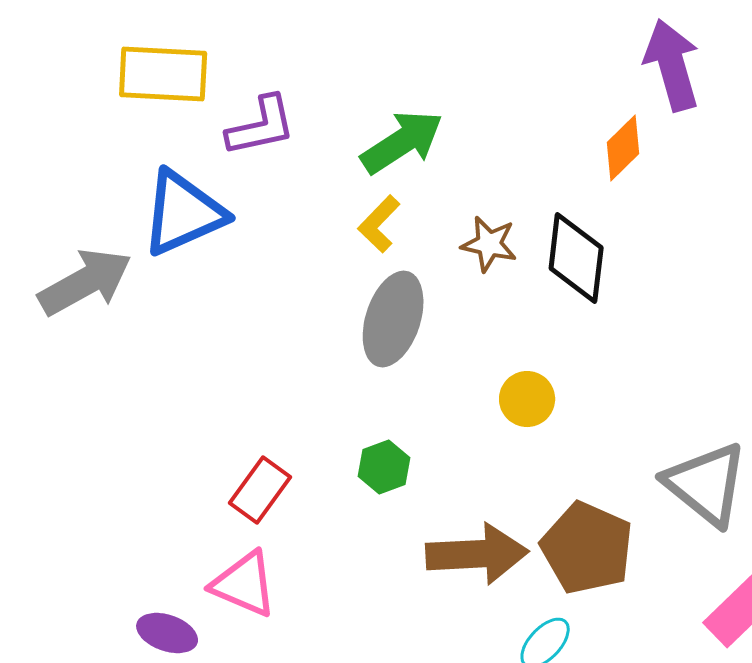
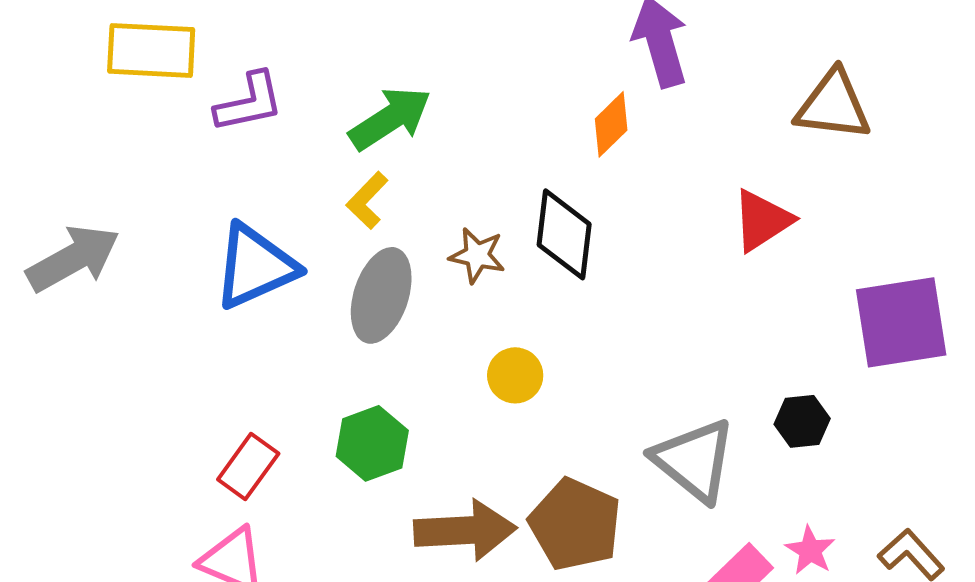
blue triangle: (183, 213) -> (255, 266), moved
brown star: (489, 244) -> (477, 255), moved
green hexagon: (384, 467) -> (372, 443), size x1.4

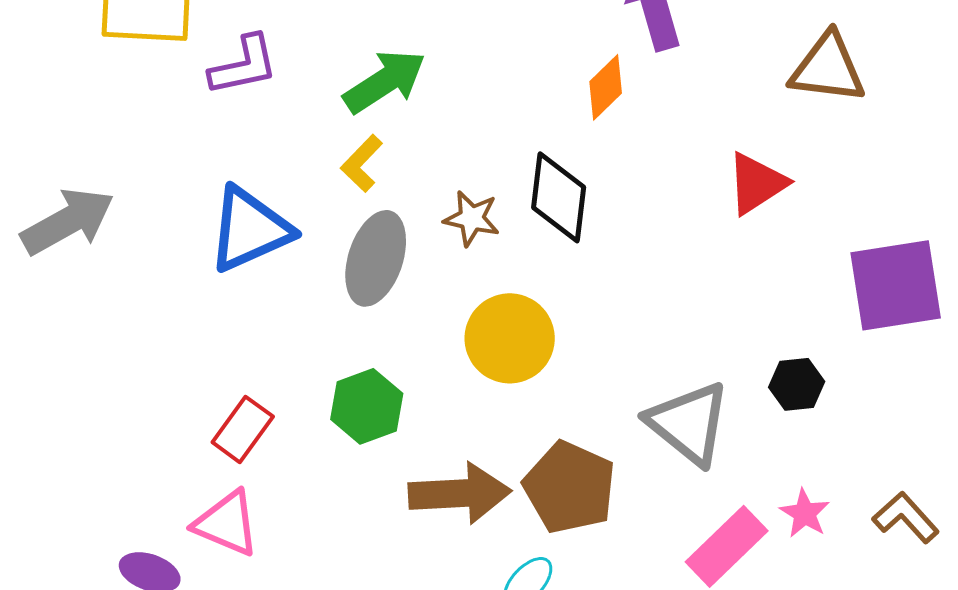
yellow circle: (515, 375) -> (510, 338), size x1.6

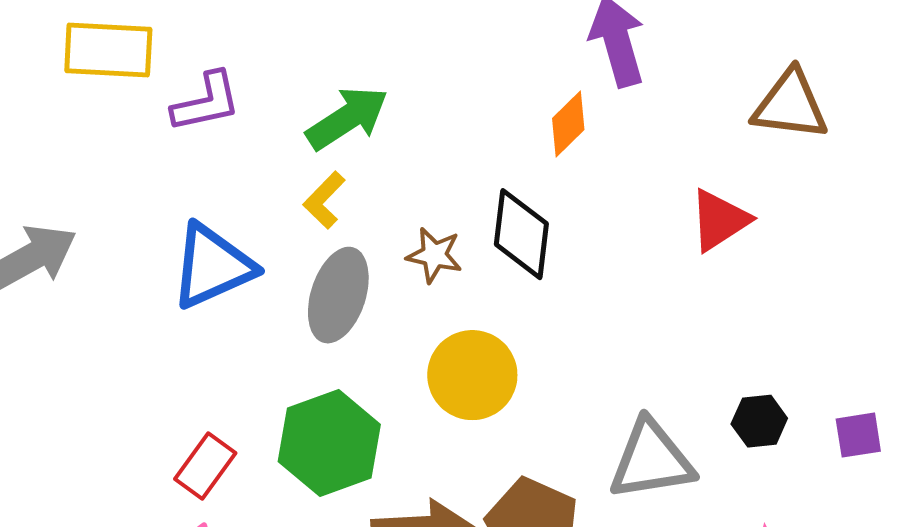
purple square: (896, 285) -> (858, 435), moved, size x0.5
green hexagon: (367, 406) -> (329, 443), size x1.4
gray triangle: (689, 423) -> (651, 460), turned -48

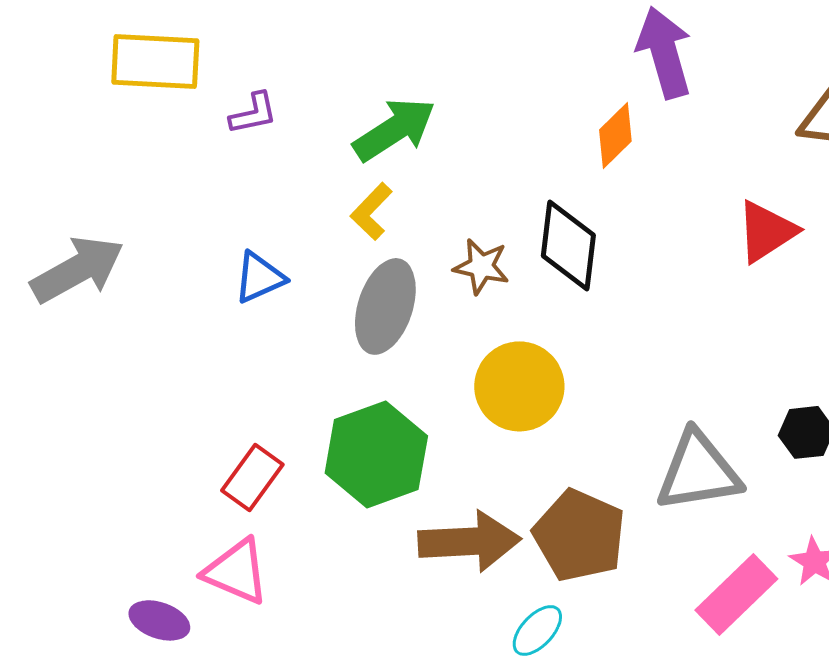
purple L-shape: (206, 102) -> (253, 113), size x0.7
blue triangle: (212, 266) -> (259, 277), size x0.6

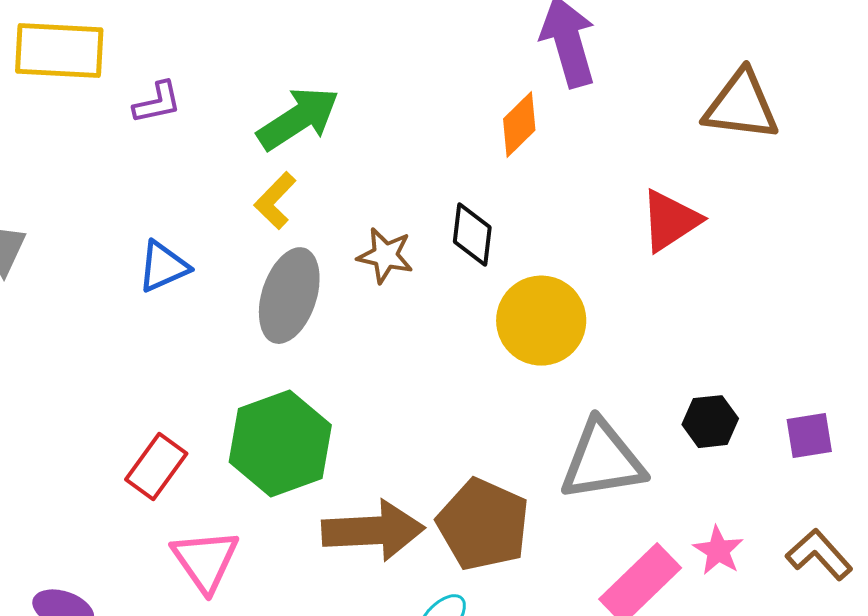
black diamond: (568, 245) -> (472, 235), size x0.7
yellow circle: (519, 386) -> (541, 321), moved
pink triangle: (236, 571) -> (205, 561), moved, turned 32

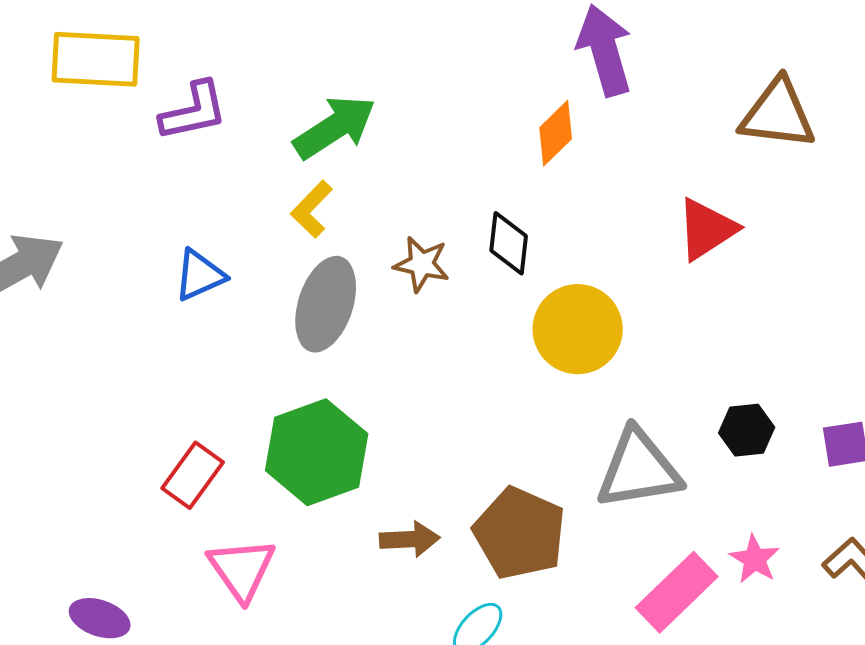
purple L-shape: (157, 103) -> (194, 111), size x1.4
brown arrow: (373, 531) -> (410, 539), size x0.6

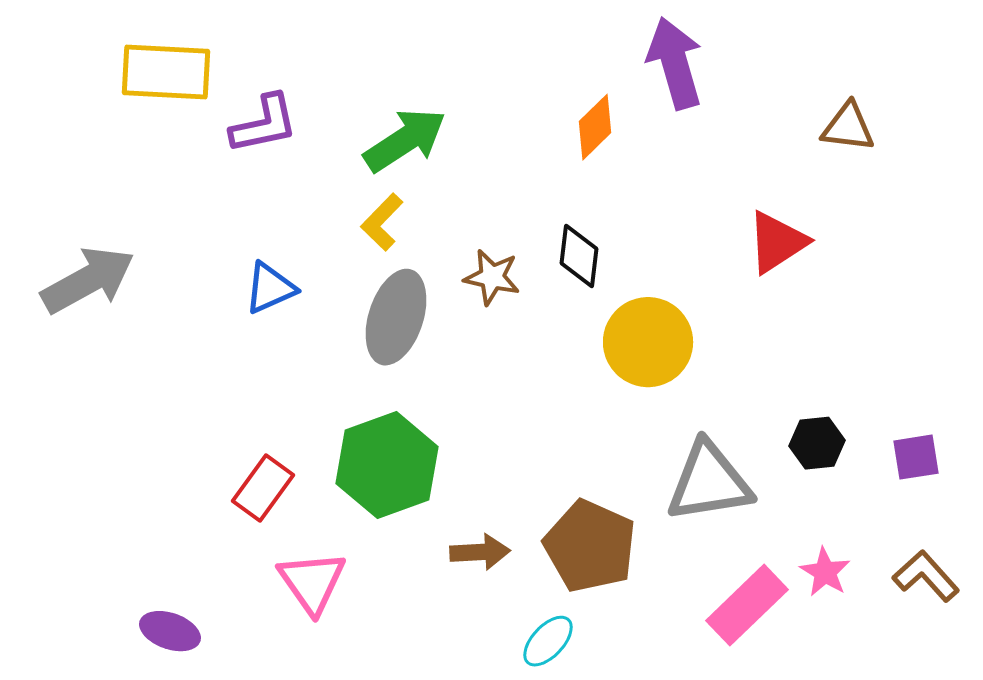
brown triangle: (778, 114) -> (848, 127), size x0.7
orange diamond: (556, 133) -> (595, 127), moved

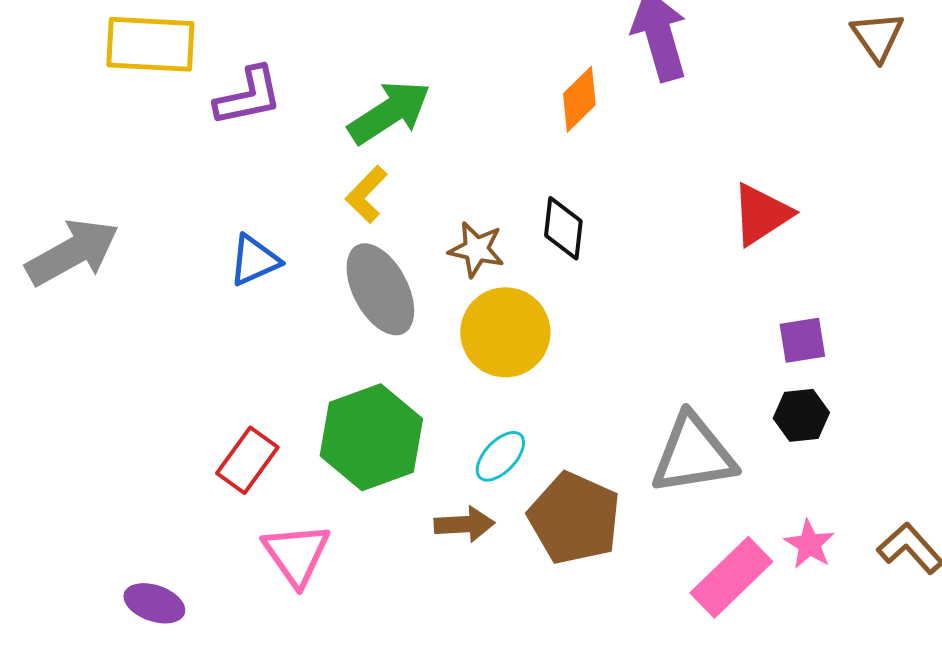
brown triangle: (848, 127) -> (877, 36), moved, turned 48
gray ellipse: (396, 317) -> (380, 289), turned -46
yellow circle: (648, 342) -> (505, 332), moved
purple square: (916, 457) -> (802, 340), moved
cyan ellipse: (548, 641) -> (500, 456), moved

